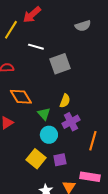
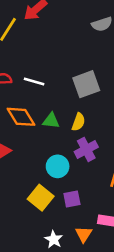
white line: (36, 47) -> (34, 82), moved
gray square: (60, 64) -> (86, 84), moved
green triangle: (44, 114) -> (51, 121), moved, turned -40

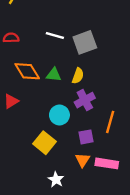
white line: (34, 82) -> (55, 35), moved
purple square: (72, 199) -> (86, 137), moved
orange triangle: (84, 234) -> (83, 160), moved

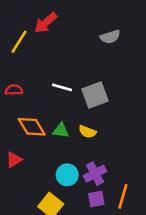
yellow semicircle: (78, 76) -> (87, 132), turned 91
purple cross: (85, 100) -> (95, 174), moved
orange line: (110, 122) -> (123, 196), moved

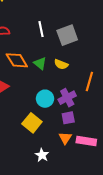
white line: (62, 87) -> (41, 29), turned 63
green triangle: (61, 130) -> (40, 63), turned 32
orange line: (123, 196) -> (89, 81), moved

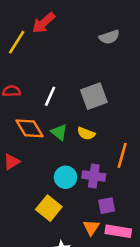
white line: (41, 29) -> (50, 96), moved, turned 35
purple cross: (67, 98) -> (94, 176), turned 36
purple square: (68, 118) -> (107, 206), moved

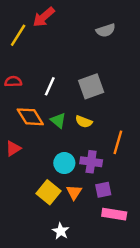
orange triangle: (91, 227) -> (74, 192), moved

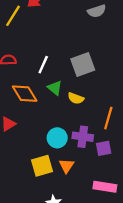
green triangle: (58, 120) -> (55, 88), moved
purple square: (103, 190) -> (104, 148), moved
yellow square: (49, 192) -> (42, 166), turned 35

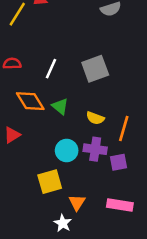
green triangle: (55, 88) -> (60, 106), moved
yellow semicircle: (76, 98) -> (95, 118), moved
orange triangle: (66, 166) -> (77, 202), moved

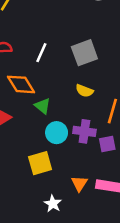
green triangle: (60, 106) -> (43, 106), moved
yellow semicircle: (95, 118) -> (84, 91), moved
orange triangle: (77, 202) -> (79, 183), moved

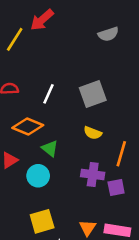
orange diamond: (21, 84) -> (28, 126), turned -36
cyan circle: (57, 133) -> (38, 176), moved
yellow square: (40, 163) -> (42, 221), moved

